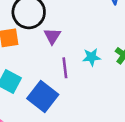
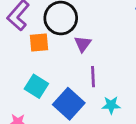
cyan star: (91, 57) -> (111, 105), moved

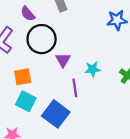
orange square: (39, 43) -> (23, 77), moved
cyan star: (111, 105) -> (93, 69), moved

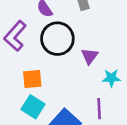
purple triangle: (63, 60) -> (90, 56), moved
purple line: (75, 88) -> (99, 109), moved

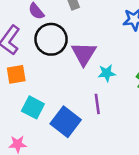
purple triangle: (90, 56) -> (84, 54), size x1.5
orange square: (32, 79) -> (16, 74), moved

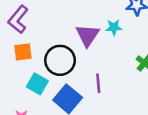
black circle: (51, 39) -> (60, 60), moved
cyan star: (107, 73) -> (114, 27), moved

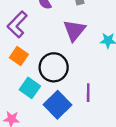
purple triangle: (88, 35) -> (74, 30), moved
orange square: (23, 52) -> (19, 56), turned 36

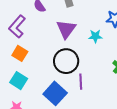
black circle: (54, 67) -> (66, 61), moved
cyan square: (30, 88) -> (19, 81), moved

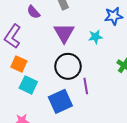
cyan square: (19, 81) -> (28, 85), moved
blue square: (55, 93) -> (60, 101), turned 30

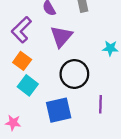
purple triangle: (64, 33) -> (61, 36), moved
purple line: (86, 86) -> (100, 104), moved

